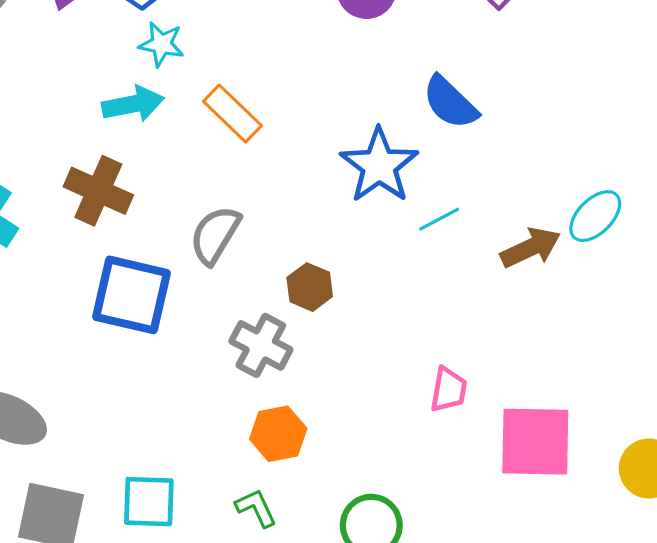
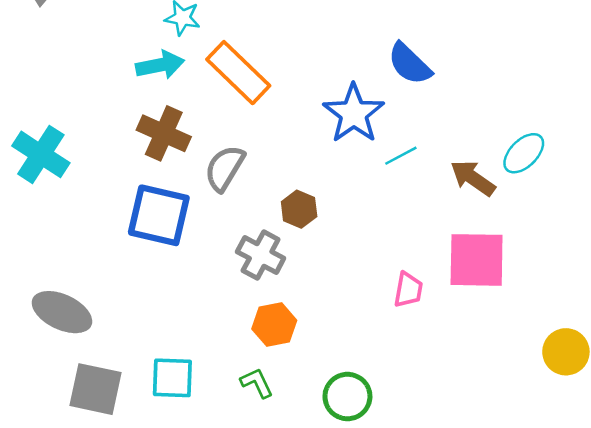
orange rectangle: (232, 114) -> (238, 73), size x1.4
brown cross: (98, 191) -> (164, 133), moved
brown arrow: (531, 248) -> (473, 178), turned -120
pink square: (535, 442) -> (477, 260), moved

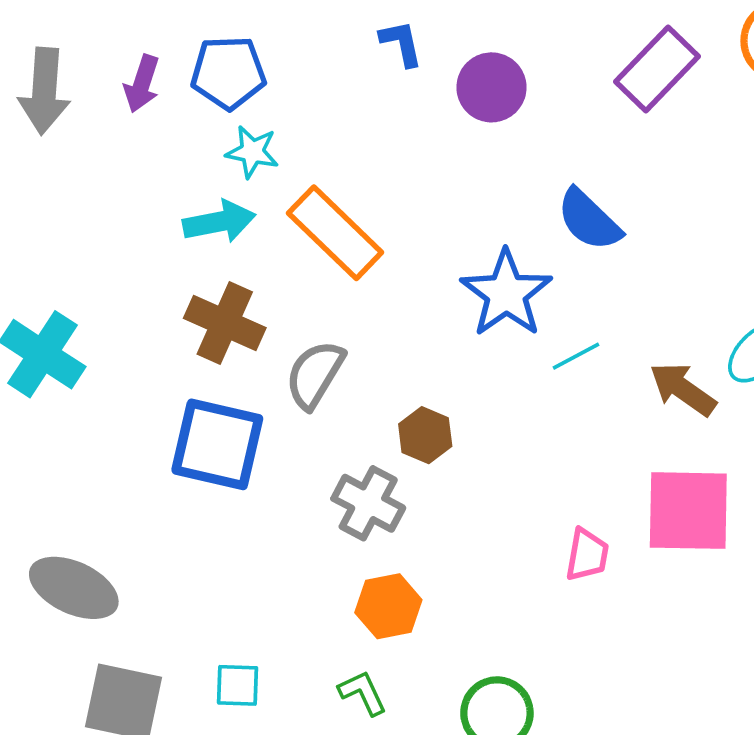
cyan square: (172, 378) -> (238, 685), size x0.7

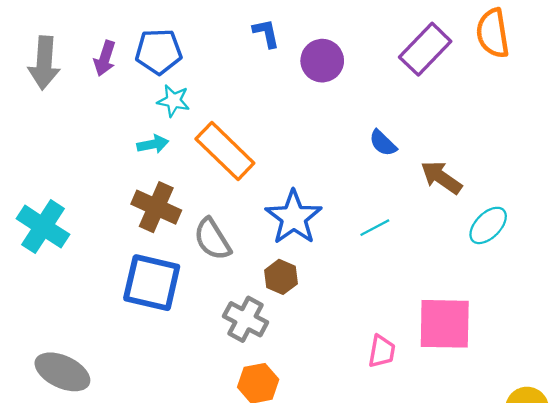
blue semicircle: (589, 220) -> (383, 143), size x0.7
cyan arrow: (219, 222) -> (153, 144), size x0.7
blue star: (506, 293) -> (294, 217), moved
gray semicircle: (315, 374) -> (212, 239), turned -63
brown arrow: (683, 389) -> (441, 177), moved

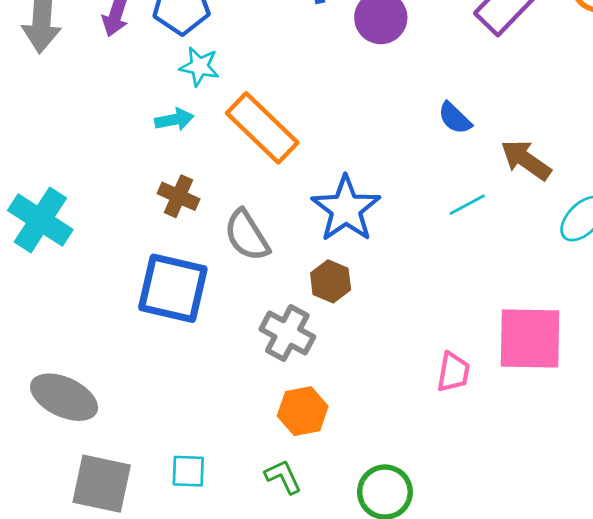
brown cross: (156, 207) -> (178, 196), size x0.7
cyan line: (375, 228) -> (467, 205), moved

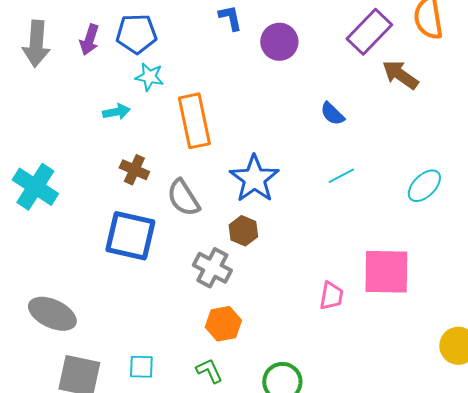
cyan arrow: (174, 120) -> (116, 112), moved
orange rectangle: (262, 128) -> (194, 121), turned 34
brown arrow: (526, 160) -> (400, 75), moved

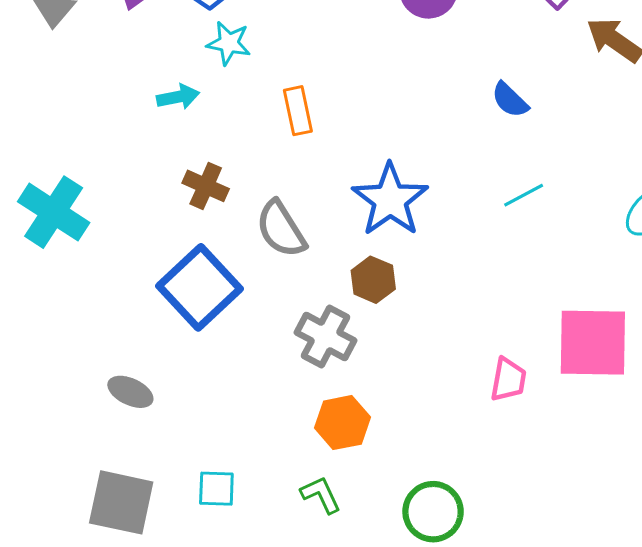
orange rectangle: (194, 121) -> (298, 111), size x0.6
blue square: (130, 236) -> (200, 287), turned 34
gray ellipse: (52, 314) -> (130, 392), moved, size x0.6

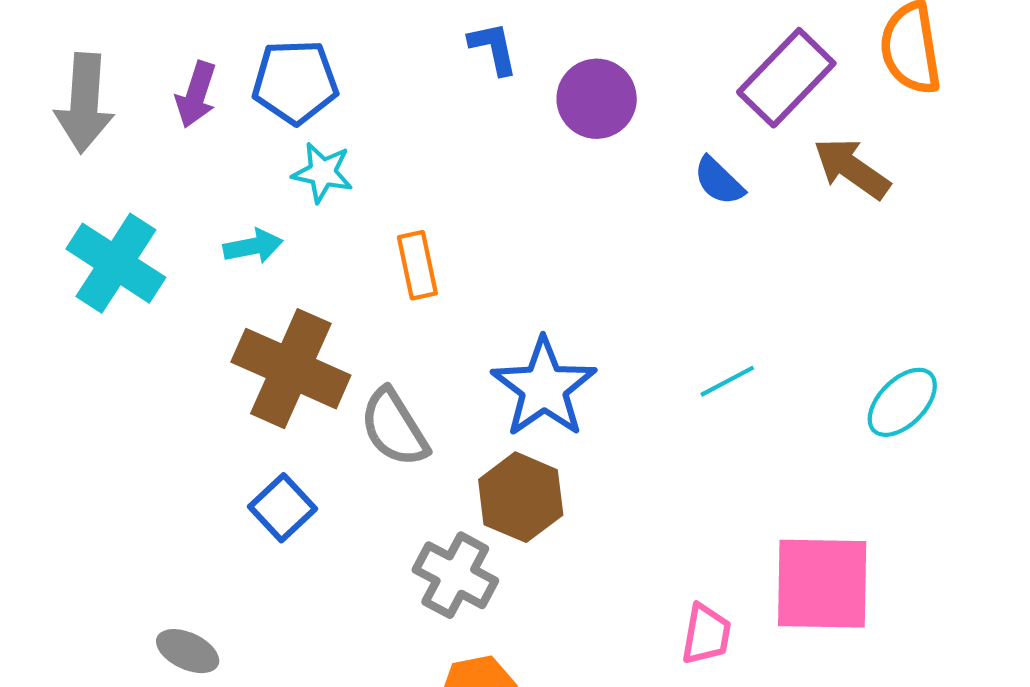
blue semicircle: (510, 100) -> (719, 181), moved
brown cross: (206, 186) -> (291, 369), size x1.8
cyan cross: (54, 212) -> (116, 263), moved
brown hexagon: (373, 280) -> (521, 497), size x1.4
blue square: (200, 287) -> (282, 508), size x0.6

